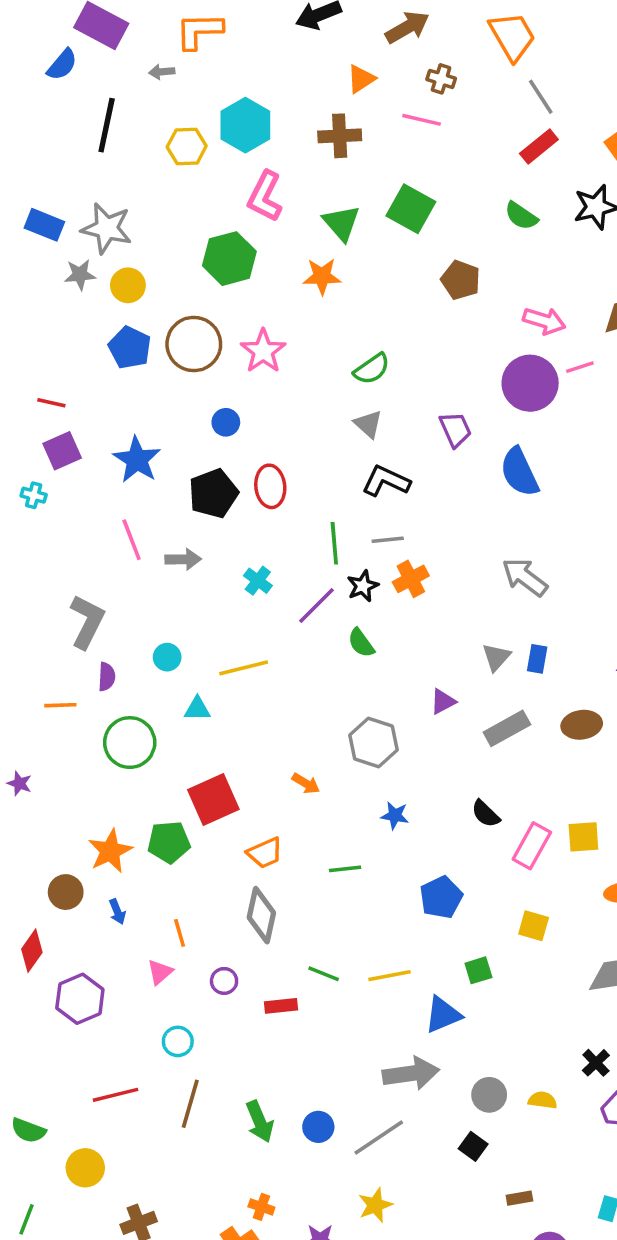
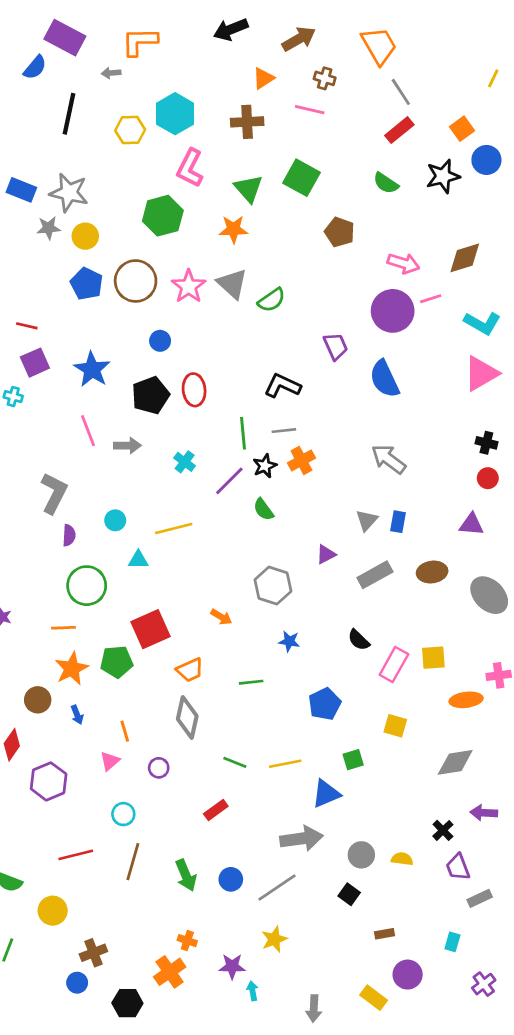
gray triangle: (368, 424) -> (232, 284), moved, size x1.4
orange line: (60, 705) -> (64, 628), moved
red rectangle: (281, 1006) -> (216, 810), moved, turned -30

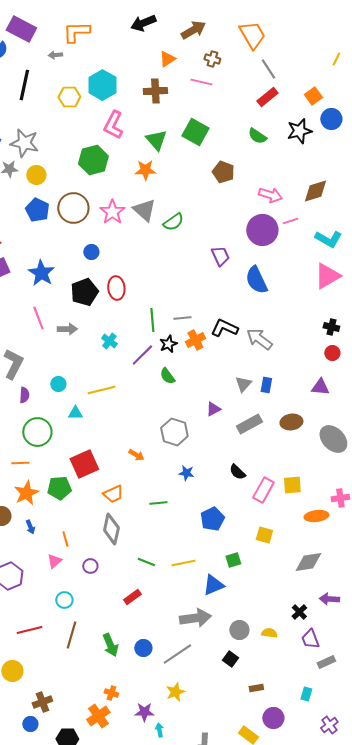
black L-shape: (282, 386) -> (224, 328), moved

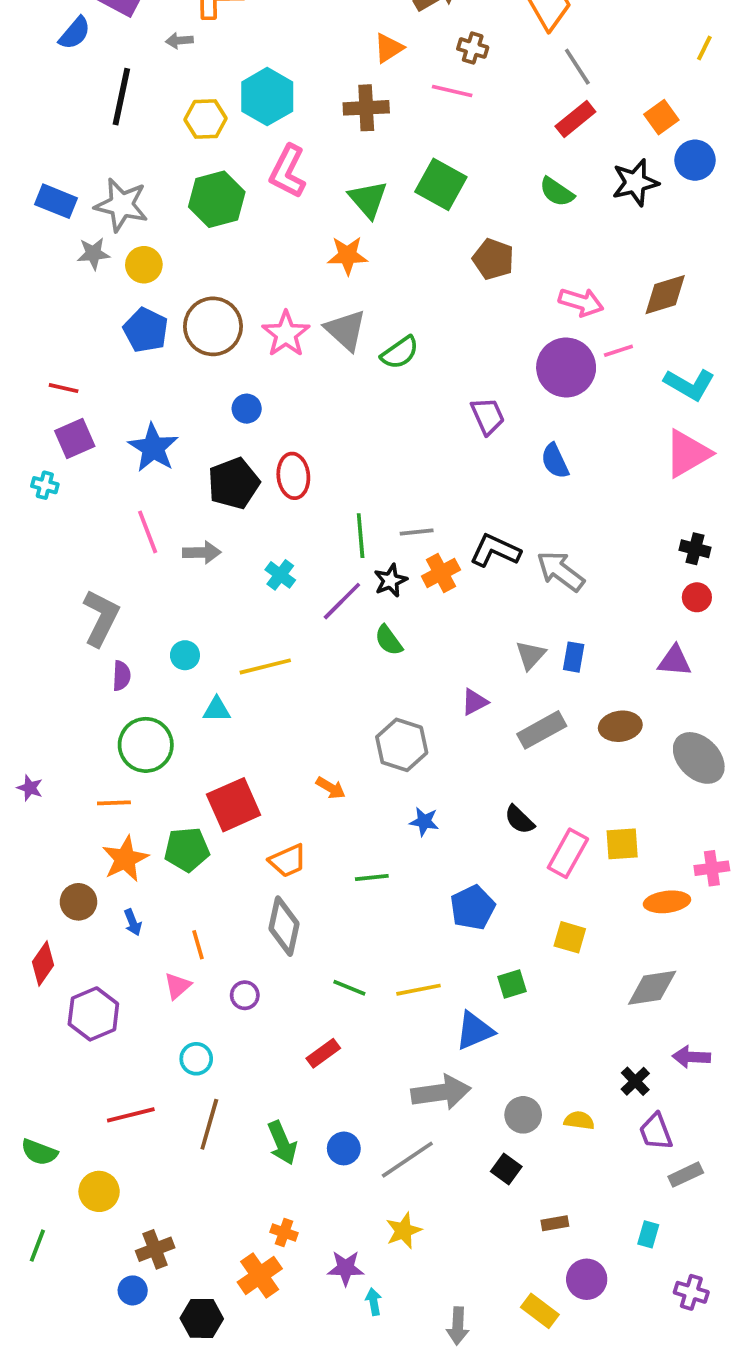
green hexagon: (93, 160) -> (217, 199), moved
blue semicircle: (256, 280) -> (555, 461), size x0.7
purple cross: (329, 725) -> (691, 1292), turned -36

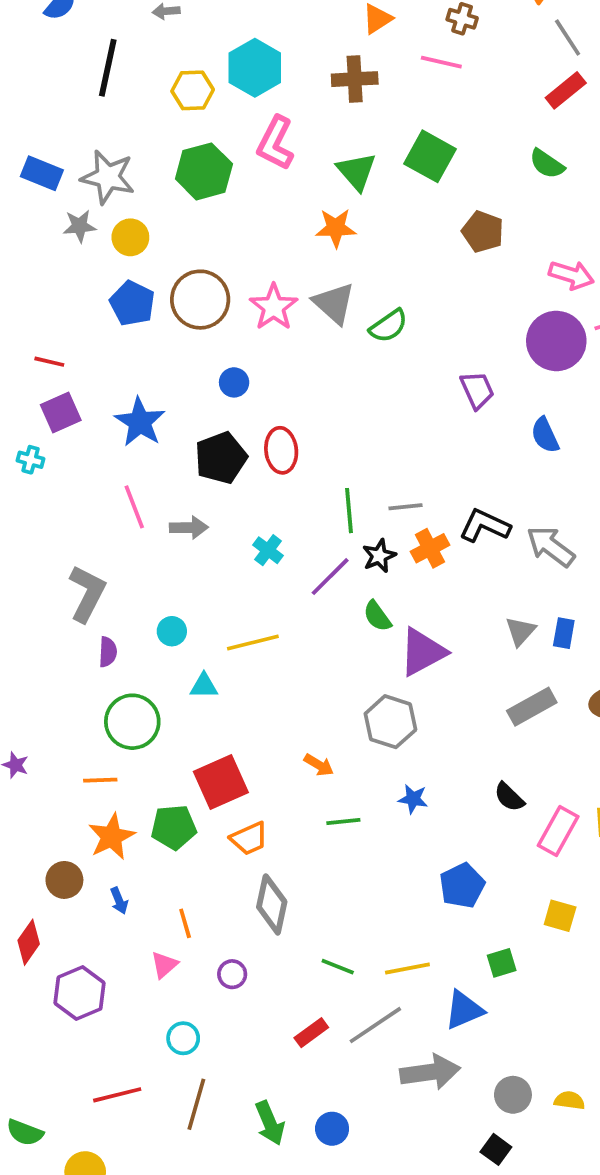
purple triangle: (475, 702) -> (422, 652), moved, size x1.8
orange trapezoid: (288, 861) -> (249, 838), moved
green line: (372, 878) -> (343, 822), moved
gray line: (407, 1160) -> (375, 1025), moved

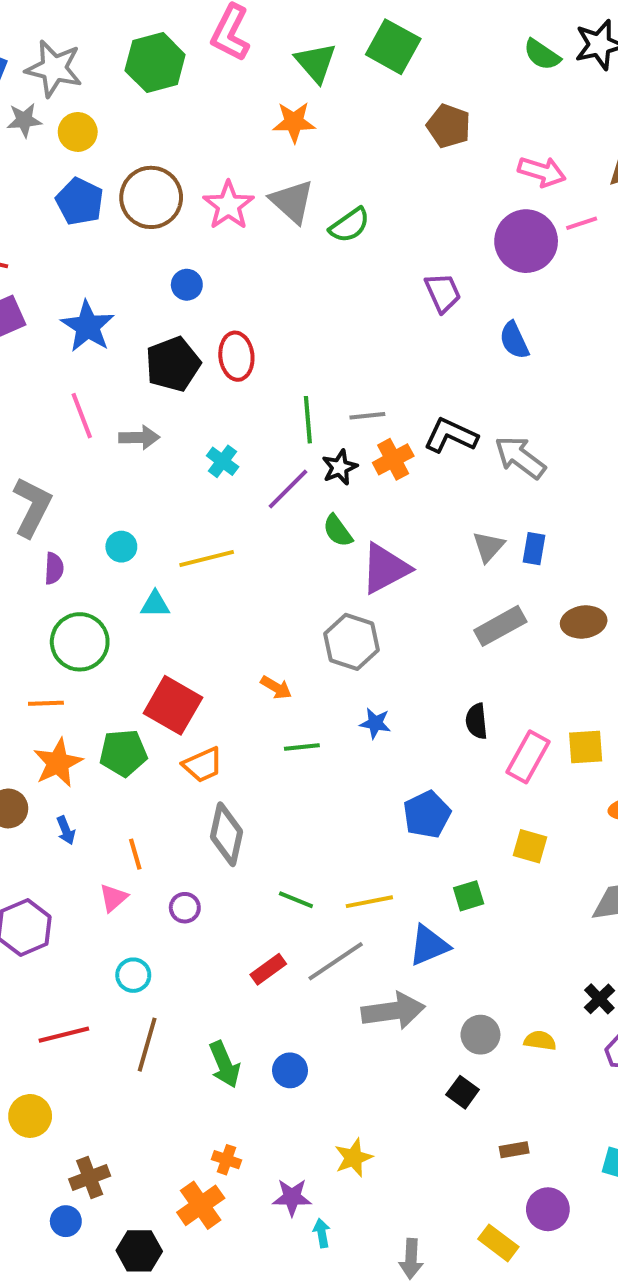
green semicircle: (547, 164) -> (542, 55), moved
red square: (221, 782) -> (173, 705), turned -36
black semicircle: (509, 797) -> (476, 721), turned 40

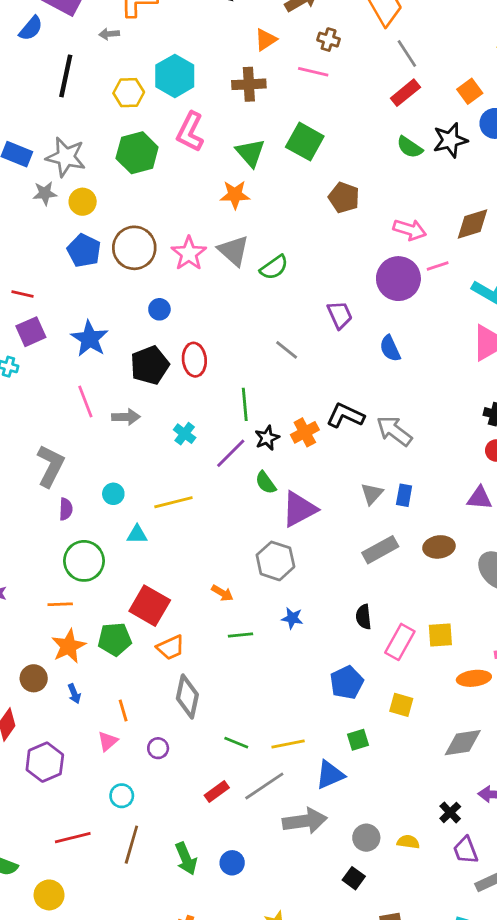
gray line: (367, 416) -> (287, 350), moved, turned 45
blue pentagon: (427, 814) -> (347, 682), moved

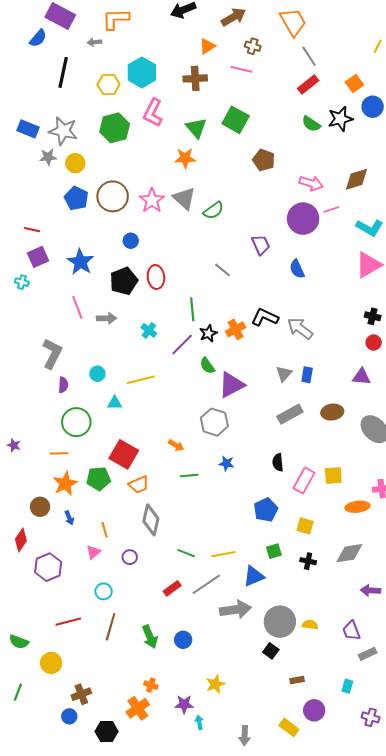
black cross: (450, 812) -> (308, 561), moved, turned -35
gray circle: (366, 838) -> (280, 622), size x1.6

